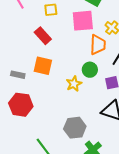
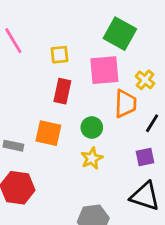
red rectangle: (43, 36) -> (62, 91), moved, turned 54
green circle: (90, 70) -> (92, 127), moved

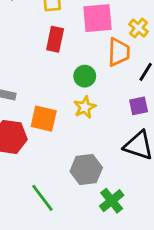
orange square: (48, 133) -> (44, 119), moved

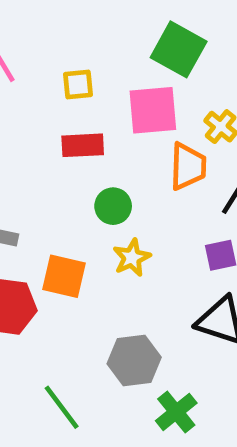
red rectangle: (55, 39) -> (83, 145), turned 75
green circle: (85, 76) -> (113, 206), moved

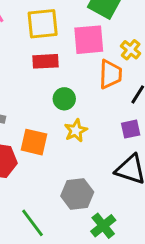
yellow square: (78, 84) -> (43, 24), size x1.6

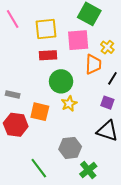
green circle: (64, 99) -> (61, 81), size x1.5
purple square: (131, 129) -> (107, 103), turned 32

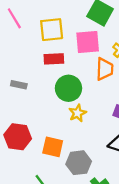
gray rectangle: (13, 95) -> (19, 85), moved
orange square: (40, 112) -> (53, 147), moved

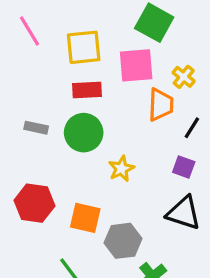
green circle: (68, 88) -> (84, 133), moved

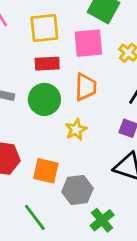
orange trapezoid: (161, 105) -> (86, 87), moved

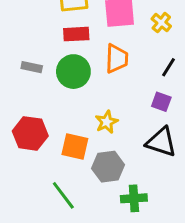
yellow star: (76, 130) -> (107, 122), moved
green cross: (102, 220) -> (134, 198), turned 35

